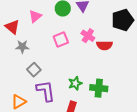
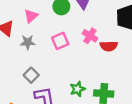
gray star: (22, 47) -> (28, 42), moved

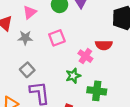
pink cross: (90, 36) -> (85, 56), moved
green star: (77, 89) -> (73, 76), moved

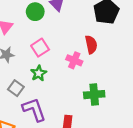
red semicircle: (104, 45) -> (91, 45), turned -91
green star: (73, 76) -> (39, 73), moved

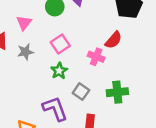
red semicircle: (91, 45) -> (114, 40), turned 54
gray square: (16, 88) -> (81, 92), moved

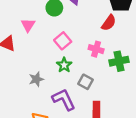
red semicircle: (114, 40) -> (109, 23), moved
gray star: (25, 52) -> (36, 79), moved
green cross: (117, 92) -> (119, 61), moved

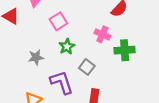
pink square: (63, 41) -> (58, 21), moved

